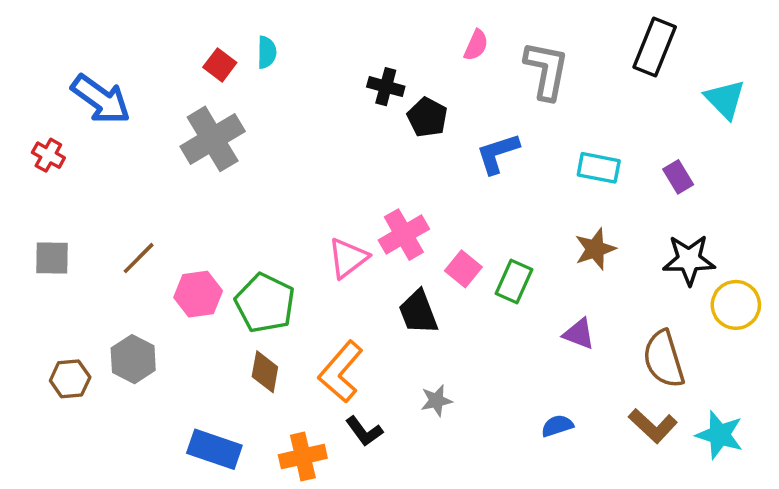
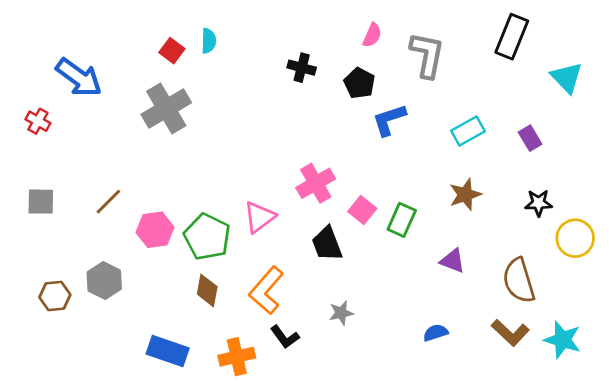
black pentagon: (427, 117) -> (359, 83), moved
cyan rectangle: (599, 168) -> (468, 131), turned -40
pink triangle: (348, 258) -> (259, 217), moved
black star: (689, 260) -> (539, 203), size x0.7

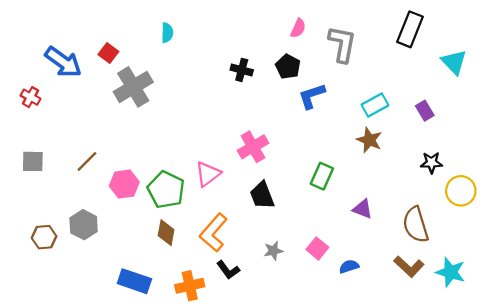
red square: (172, 51) -> (108, 53), moved
black cross: (302, 68) -> (242, 70), moved
brown star: (465, 195) -> (369, 140), moved, turned -30
pink square: (362, 210) -> (317, 248), moved

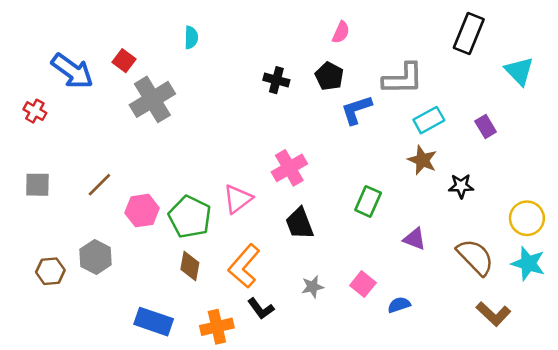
gray L-shape: (342, 44) -> (403, 79), moved, turned 78
black star: (431, 163) -> (461, 186), moved
brown semicircle: (416, 225) -> (475, 257), turned 153
brown L-shape: (409, 266) -> (493, 314), moved
cyan star: (451, 272) -> (528, 263), moved

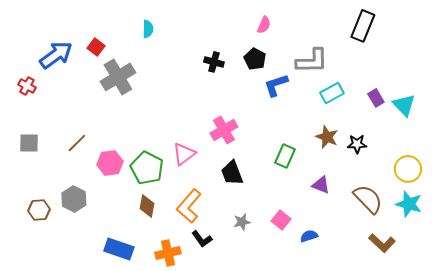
blue arrow: (72, 71) -> (56, 55), turned -72
cyan triangle: (519, 71) -> (404, 105), moved
brown star: (422, 160) -> (327, 137), moved

